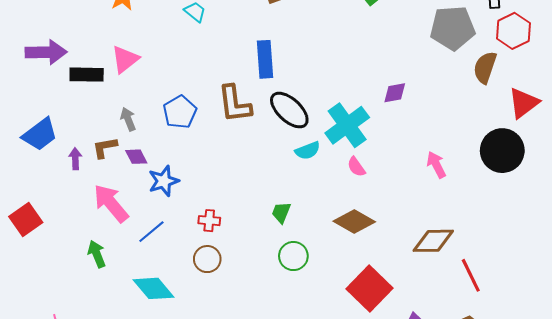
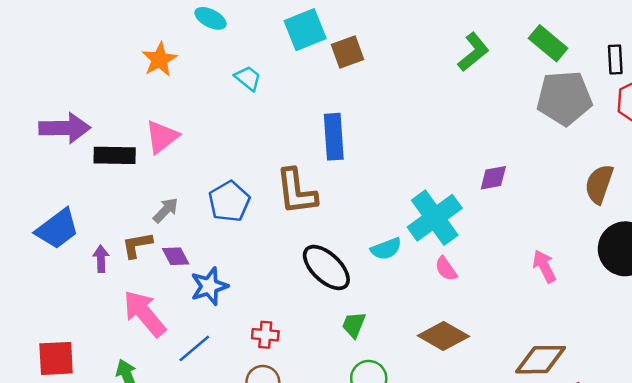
brown semicircle: (485, 67) -> (599, 184), moved
black ellipse: (289, 110) -> (326, 267), moved
gray arrow: (128, 119) -> (166, 210), turned 65
red square: (26, 220) -> (56, 358), moved, turned 32

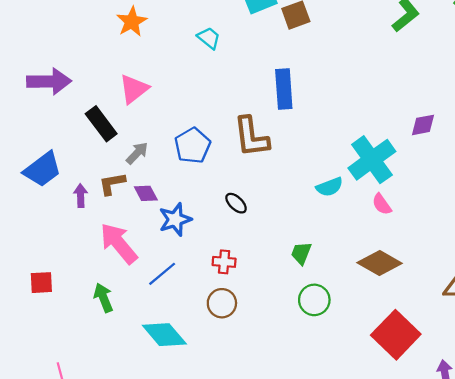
black rectangle: (115, 155) -> (101, 124), moved, turned 52
black ellipse: (326, 267) -> (236, 203), moved, size x0.5
red square: (56, 358) -> (41, 283), size x0.7

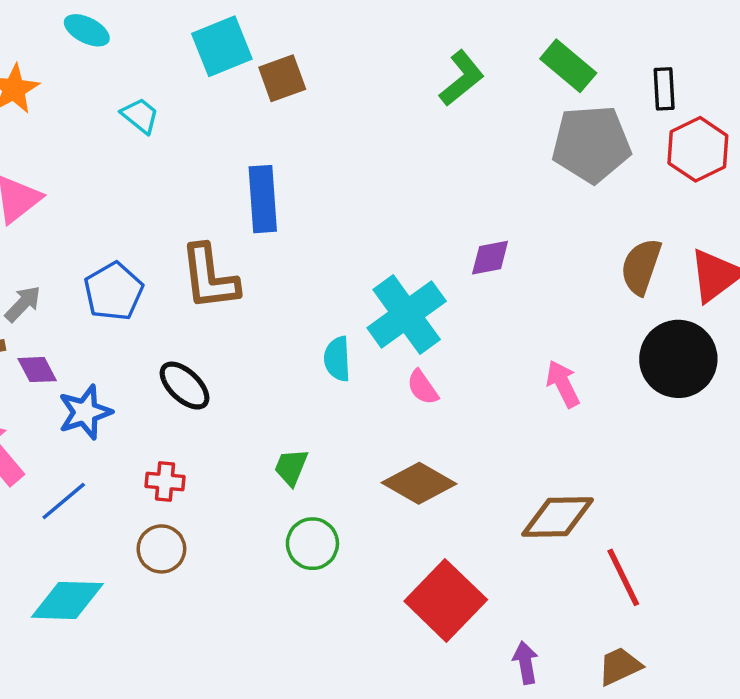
cyan semicircle: (330, 187) -> (337, 359), turned 108
black ellipse: (236, 203) -> (185, 386), size x1.4
cyan diamond: (164, 335) -> (67, 600), turned -48

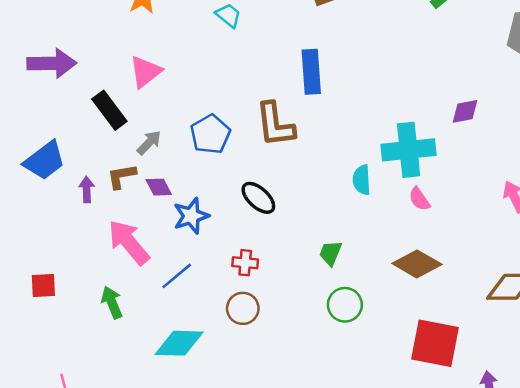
cyan cross: (407, 314) -> (409, 150), turned 30
red square: (446, 600) -> (435, 343), turned -33

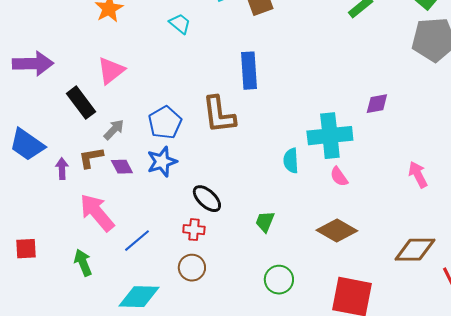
blue trapezoid: (45, 161) -> (27, 145), turned 72
black ellipse: (258, 198) -> (207, 199), moved
blue star: (191, 216) -> (162, 162), moved
green circle: (345, 305) -> (279, 280), moved

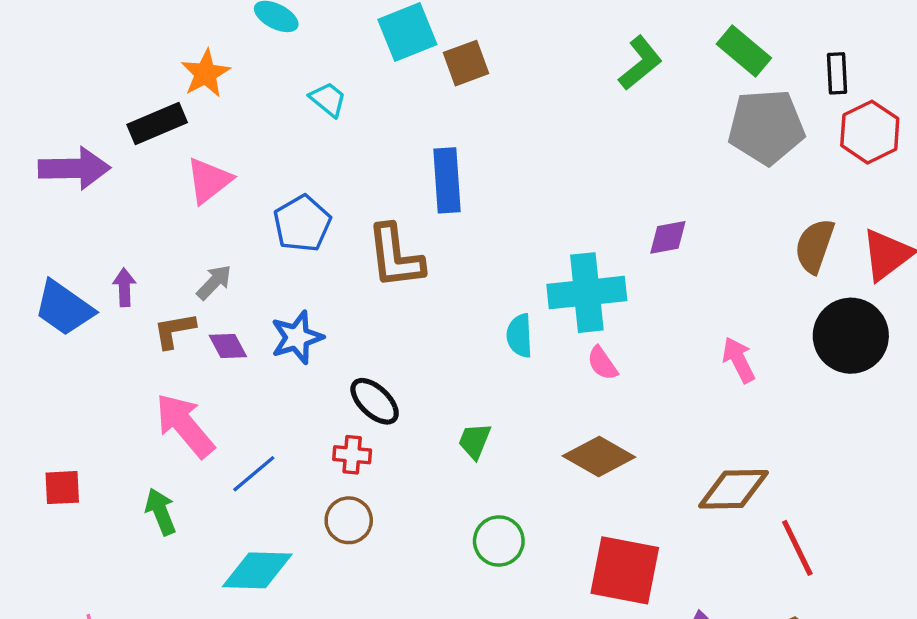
black rectangle: (81, 103) -> (157, 123), moved, turned -76
blue pentagon: (165, 123) -> (302, 224), moved
purple arrow: (62, 169) -> (124, 287), moved

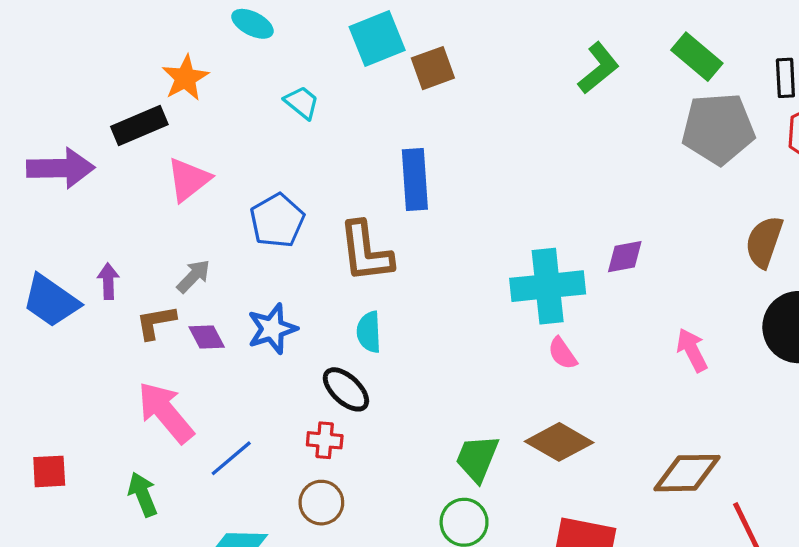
purple diamond: (668, 237) -> (625, 257), moved
cyan semicircle: (520, 336) -> (369, 332), moved
green trapezoid: (475, 441) -> (477, 458), moved, size x1.4

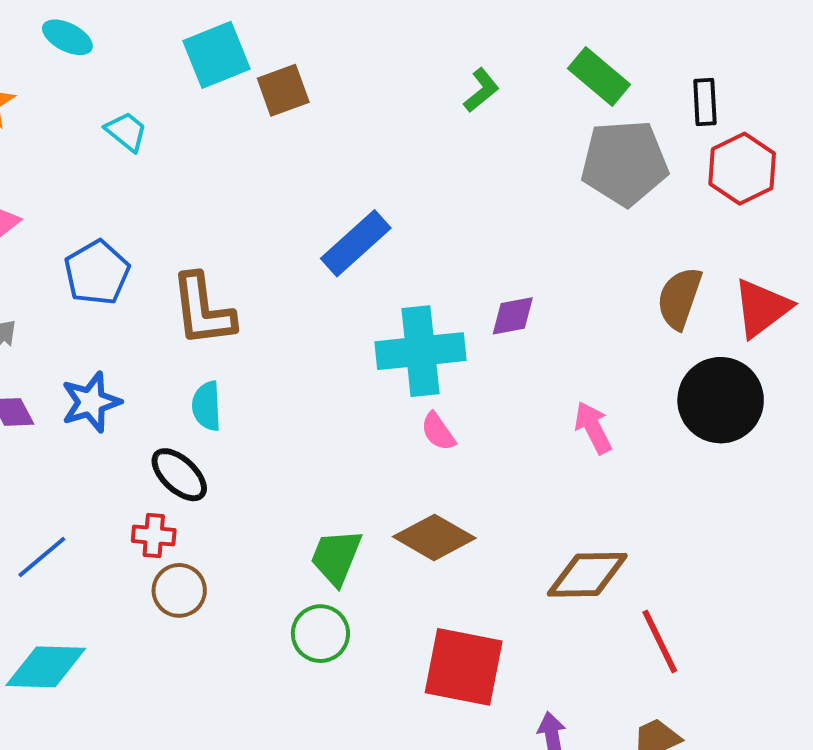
green L-shape: (598, 68) -> (481, 90), size x0.7
blue rectangle: (415, 180) -> (356, 243), moved, turned 52
brown circle: (321, 503) -> (179, 590), moved

